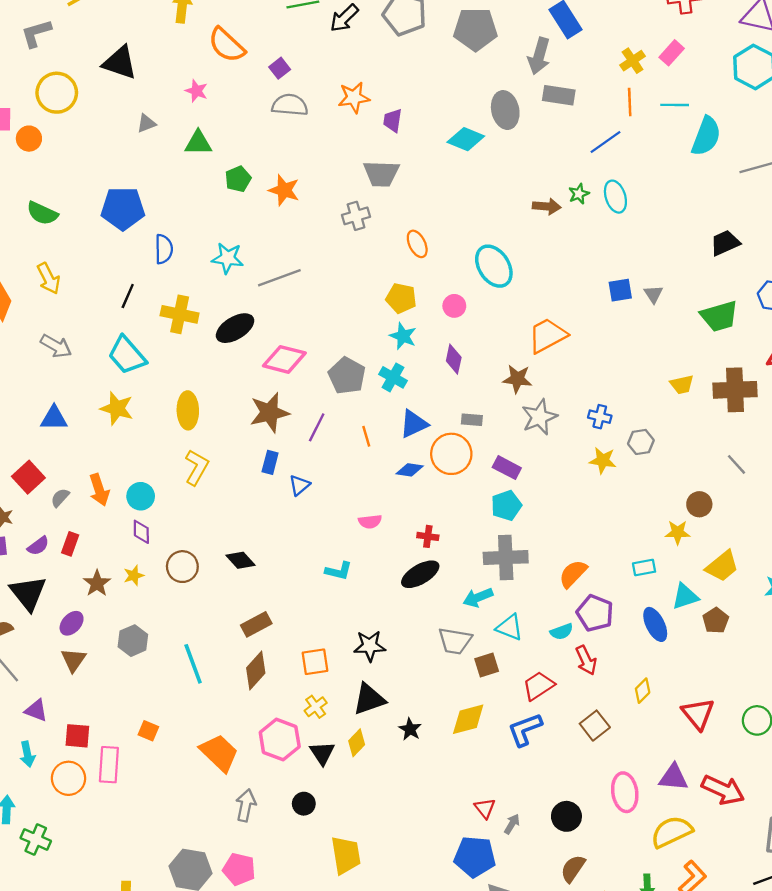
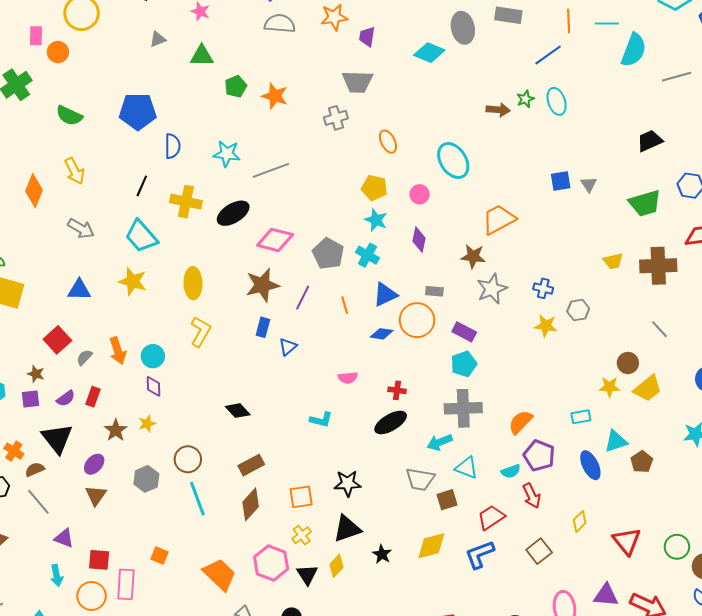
yellow trapezoid: (722, 566) -> (648, 388), moved
brown circle: (182, 567) -> (188, 459), moved

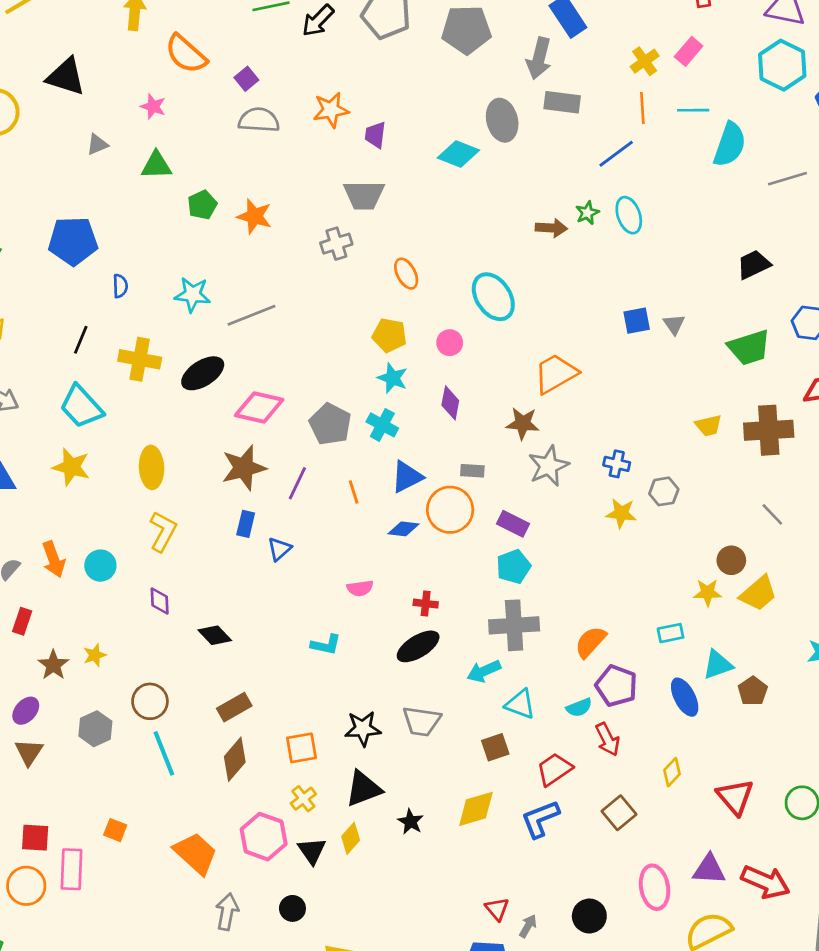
blue semicircle: (173, 146) -> (120, 286), size x0.7
purple diamond: (153, 386) -> (160, 601), moved
gray trapezoid: (420, 479) -> (422, 721), moved

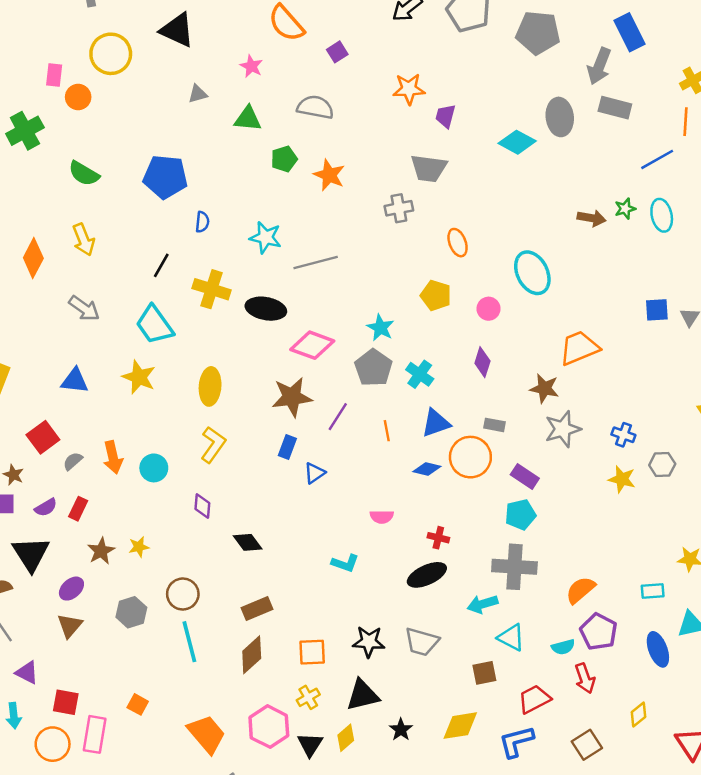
gray semicircle: (259, 120) -> (315, 107), moved
black ellipse: (203, 373) -> (266, 309), turned 36
cyan star: (393, 378) -> (380, 328), moved

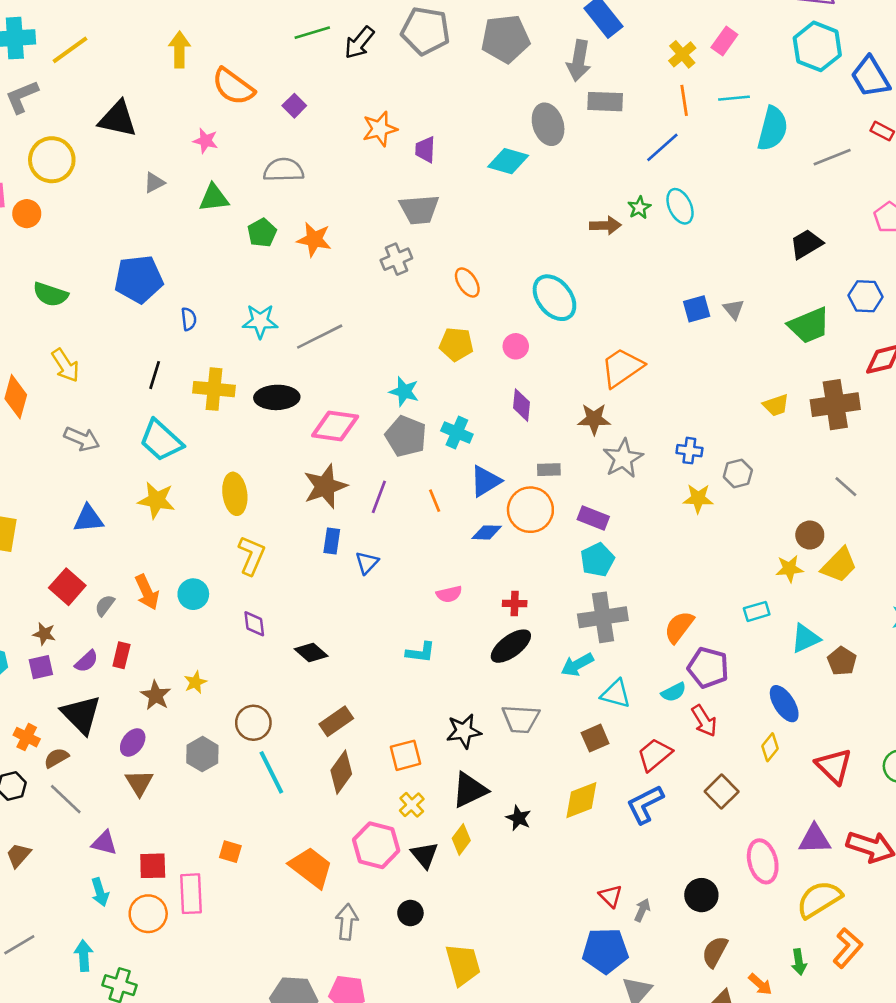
blue ellipse: (658, 649) -> (784, 704), moved

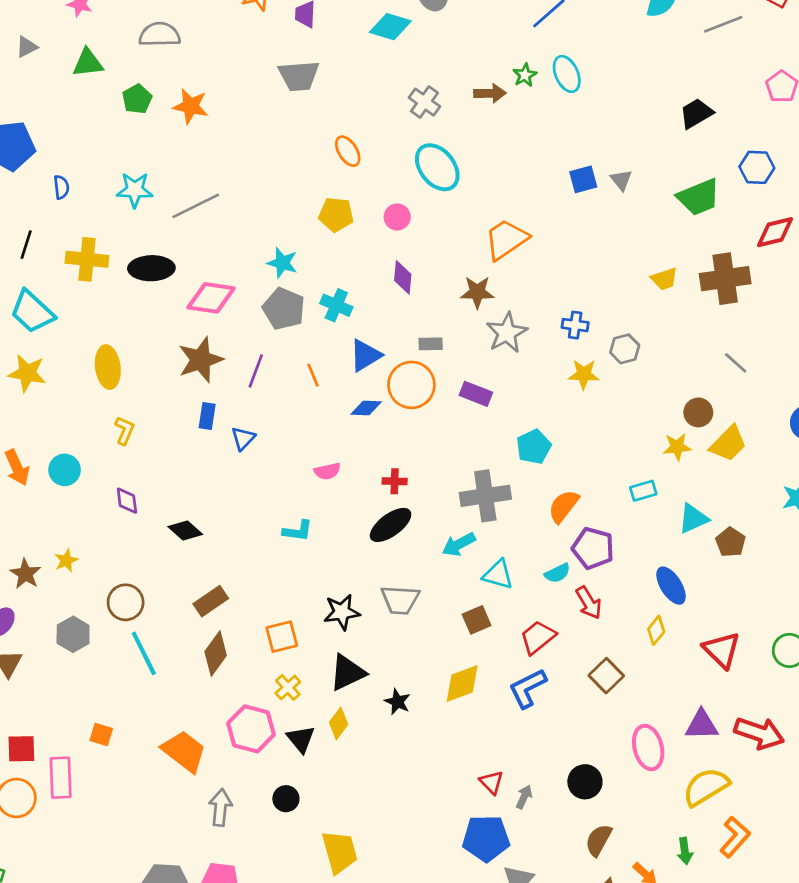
gray cross: (396, 259) -> (424, 102), moved, turned -32
yellow L-shape: (251, 555) -> (125, 430), size x0.7
cyan pentagon: (597, 560) -> (534, 447), moved

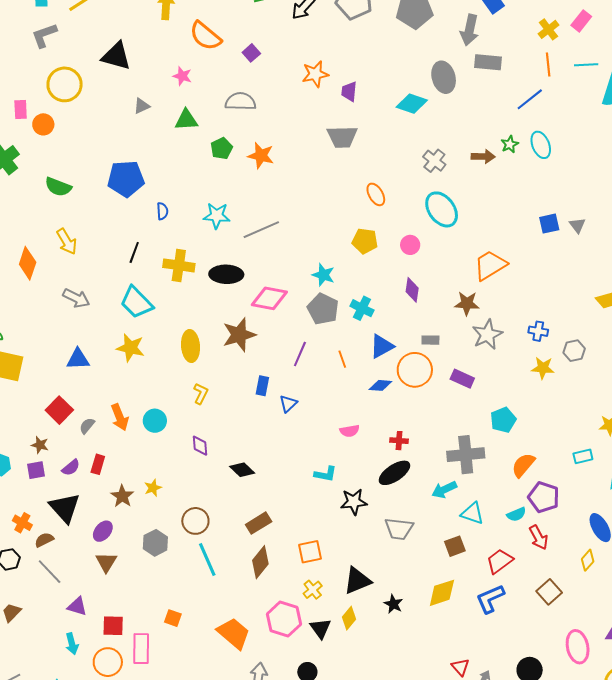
brown star: (201, 360) -> (239, 335), moved
black star: (342, 612) -> (354, 502), moved

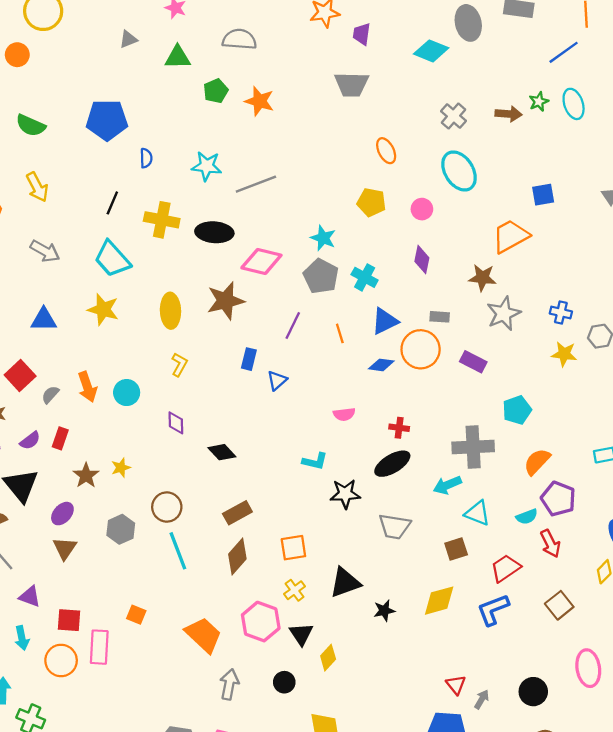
blue square: (549, 224) -> (543, 195), moved
black star: (393, 604) -> (384, 611), turned 30
yellow diamond: (349, 618) -> (328, 658), moved

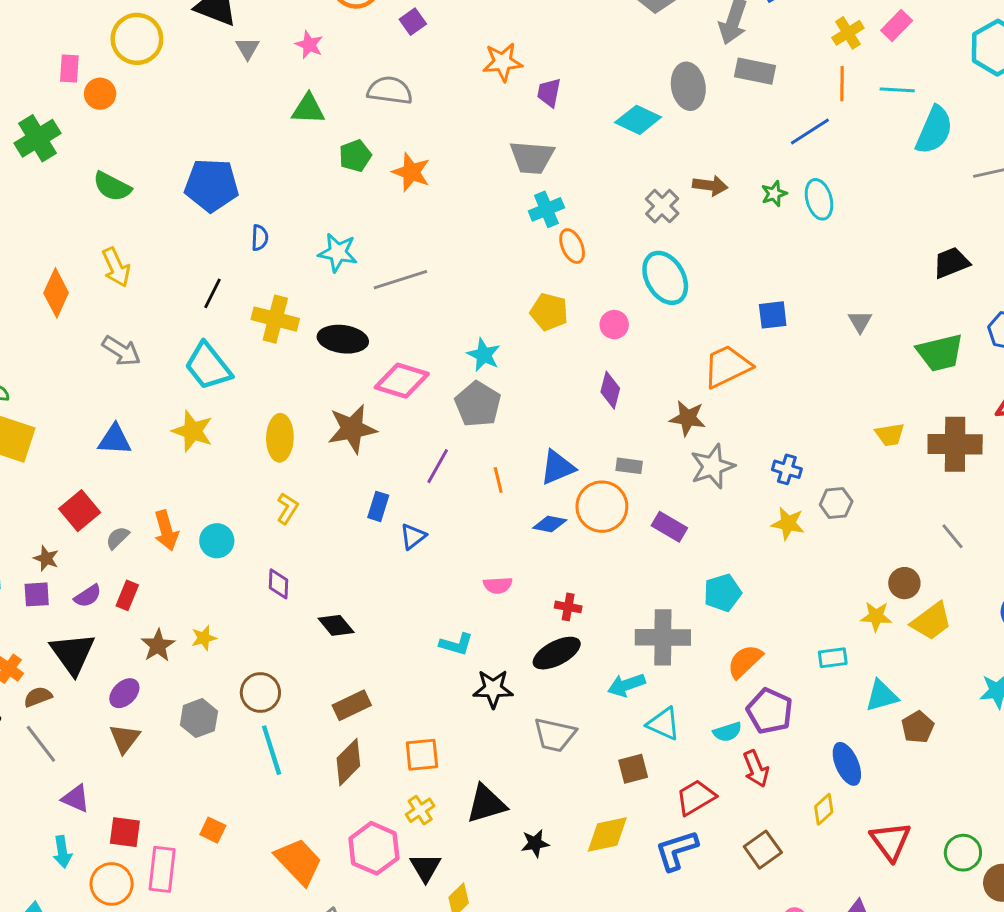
gray triangle: (128, 39) -> (247, 48), moved, turned -42
brown arrow: (508, 114) -> (710, 186), moved
cyan cross: (365, 277) -> (546, 209), moved, turned 35

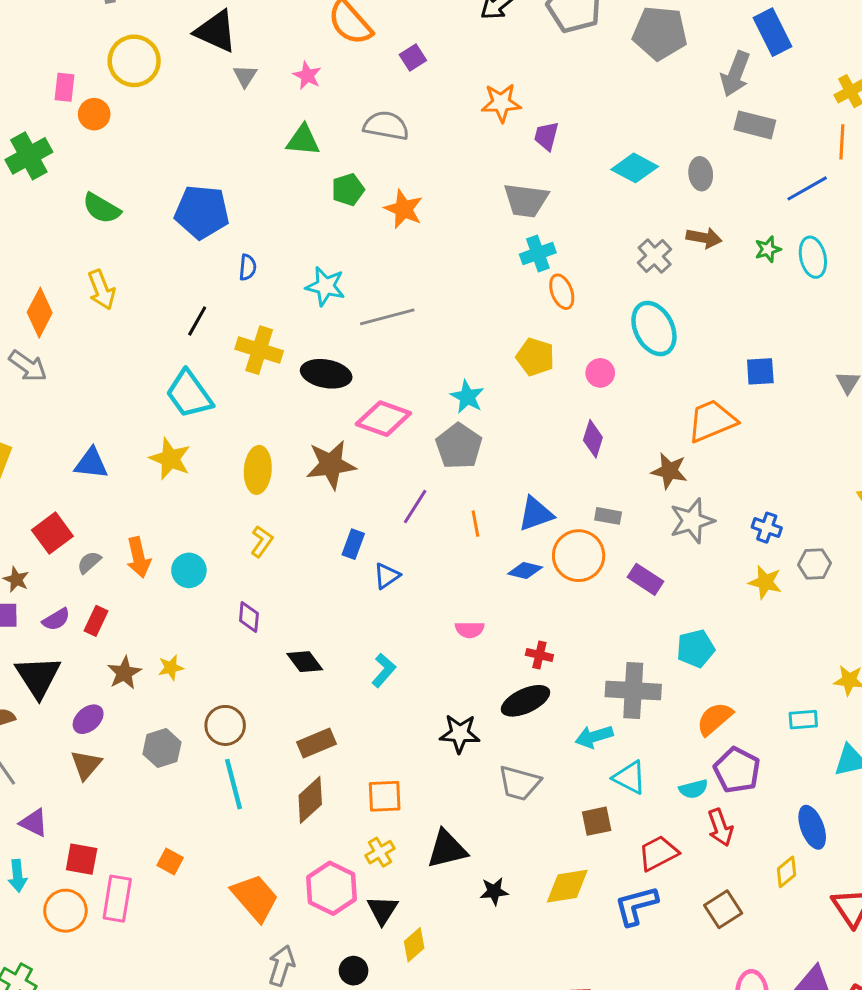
gray ellipse: (688, 86) -> (701, 174), moved, size x0.7
gray arrow: (121, 351) -> (28, 366), moved
cyan L-shape: (456, 644) -> (384, 670), moved, turned -68

